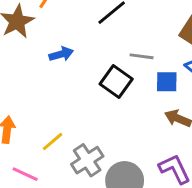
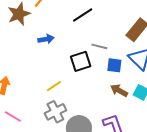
black square: (116, 82) -> (81, 61), turned 30
yellow line: (53, 142) -> (54, 86), moved

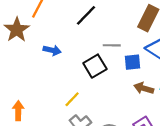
blue arrow: (46, 39) -> (52, 50), turned 35

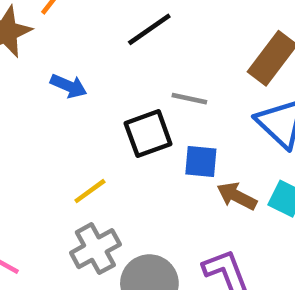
blue square: (133, 62) -> (201, 161), moved

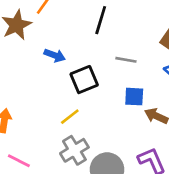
black line: (149, 29) -> (101, 20), turned -36
black square: (148, 134) -> (84, 80), moved

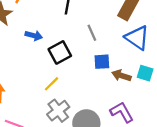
gray line: (126, 60) -> (92, 33), turned 63

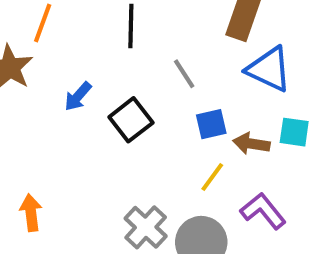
blue arrow: (34, 36) -> (78, 96), turned 126
yellow line: (51, 84) -> (212, 177), moved

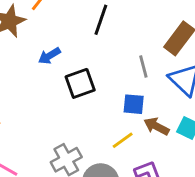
gray line: (184, 74) -> (143, 66), moved

